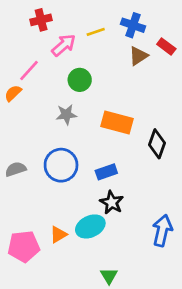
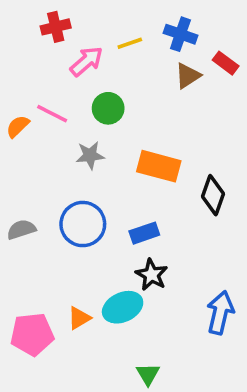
pink line: (29, 71) -> (52, 114), moved, turned 75

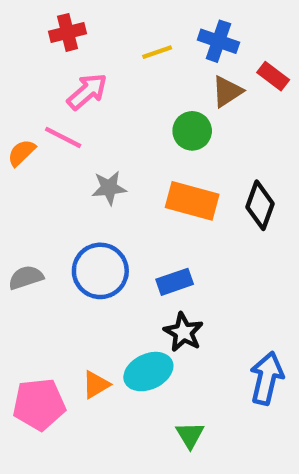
pink arrow: (86, 61) -> (87, 91), moved
green circle: (108, 108) -> (192, 131), moved
black diamond: (213, 195) -> (260, 205), moved
green triangle: (148, 374) -> (190, 435), moved

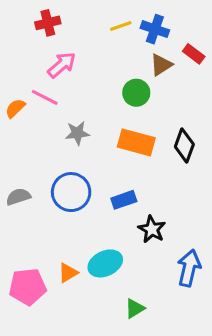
yellow line: (157, 52) -> (121, 26), moved
black star: (183, 332) -> (152, 229), moved
green triangle: (190, 435) -> (135, 308), turned 30

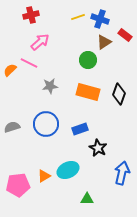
green triangle: (135, 308) -> (87, 199), turned 32

